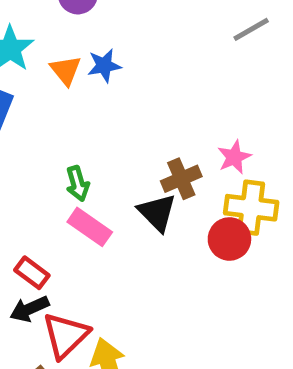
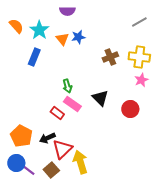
pink star: (234, 157) -> (141, 80), moved
brown cross: (181, 179) -> (110, 57), moved
yellow cross: (251, 208) -> (139, 57), moved
red rectangle: (32, 273) -> (57, 113), moved

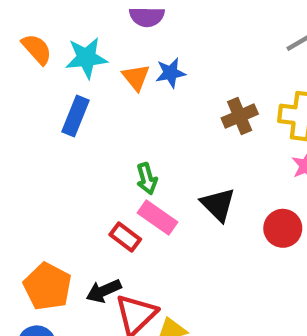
cyan star: (39, 30) -> (86, 58), turned 30

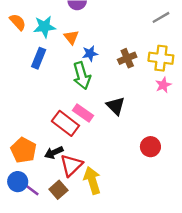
blue star: (171, 73) -> (90, 54), moved
green arrow: (147, 179) -> (82, 76), moved, size x1.6
red circle: (283, 228) -> (150, 147), moved
red rectangle: (125, 237) -> (65, 123), size x1.6

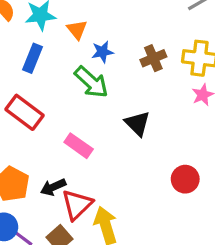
green arrow: (82, 76) -> (91, 82), turned -32
pink rectangle: (83, 113) -> (79, 146), moved
red rectangle: (65, 123) -> (24, 112), moved

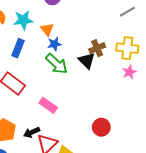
blue star: (102, 52) -> (54, 44), moved
black triangle: (137, 123) -> (87, 61), moved
red circle: (185, 179) -> (101, 127), moved

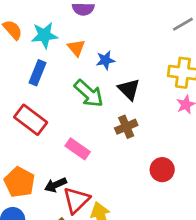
blue star: (54, 44) -> (105, 60), moved
brown cross: (97, 48) -> (126, 127), moved
red circle: (101, 127) -> (162, 170), moved

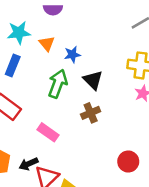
green arrow: (89, 93) -> (58, 84), turned -112
red circle: (162, 170) -> (128, 162), moved

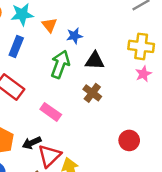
black triangle: (93, 80) -> (95, 61), turned -42
brown cross: (91, 113) -> (92, 93), turned -30

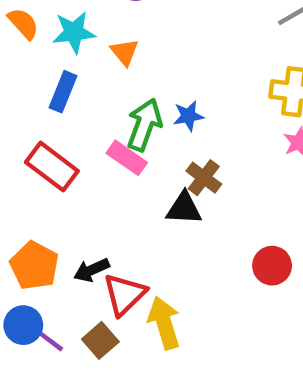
blue star: (74, 36) -> (188, 116), moved
black triangle: (95, 61) -> (184, 208), moved
pink rectangle: (51, 112) -> (127, 158), moved

